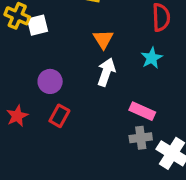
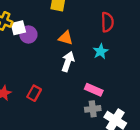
orange triangle: (103, 39) -> (66, 38), turned -42
purple circle: (50, 81) -> (28, 35), moved

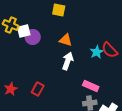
red semicircle: (107, 22) -> (110, 50), moved, turned 138

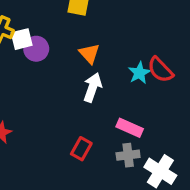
orange triangle: (66, 40) -> (89, 54), turned 32
red rectangle: (38, 89) -> (81, 149), moved

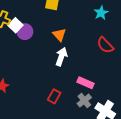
white square: (22, 39) -> (15, 25), turned -32
cyan star: (139, 73) -> (101, 13), moved
gray cross: (128, 155) -> (84, 100), turned -32

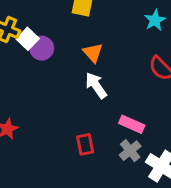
white arrow: (61, 57) -> (96, 85), turned -54
red rectangle: (54, 96) -> (85, 144), turned -40

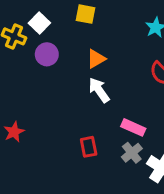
white square: (28, 39) -> (39, 23), moved
orange triangle: (93, 53) -> (96, 59), turned 42

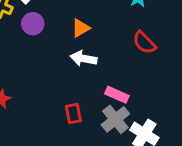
white arrow: (99, 90) -> (84, 58), turned -45
gray cross: (132, 153) -> (115, 119), size x1.4

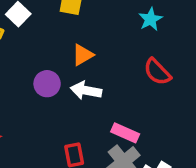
purple circle: (33, 24) -> (47, 84), moved

